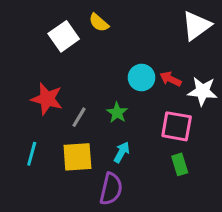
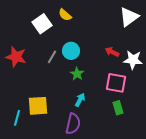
cyan circle: (142, 78) -> (71, 51), moved
red star: (47, 99) -> (16, 57), moved
gray line: (79, 117) -> (52, 57), moved
cyan line: (32, 154) -> (17, 118), moved
yellow square: (77, 157) -> (38, 106), moved

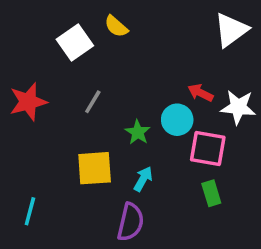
cyan circle: (71, 51) -> (177, 120), moved
red star: (16, 57) -> (28, 102), turned -30
yellow square: (38, 106) -> (95, 168), moved

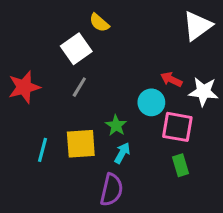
white square: (75, 43) -> (76, 49), moved
green star: (138, 132) -> (116, 125), moved
cyan line: (30, 211) -> (43, 150), moved

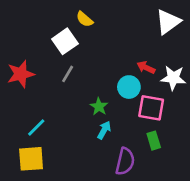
yellow square: (81, 144) -> (31, 159), moved
cyan line: (43, 150) -> (36, 127), turned 30
purple semicircle: (112, 190) -> (125, 161), moved

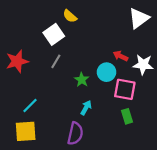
green star: (99, 107) -> (82, 80), moved
purple semicircle: (125, 161) -> (75, 134), moved

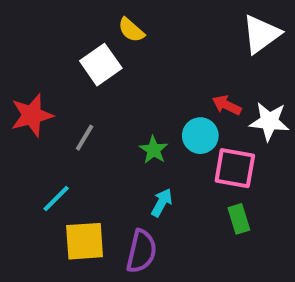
gray line: (56, 61) -> (85, 138), moved
yellow square: (26, 131) -> (85, 241), moved

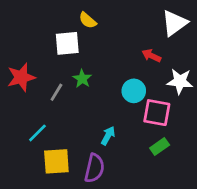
white square: (101, 65) -> (67, 43), turned 30
red arrow: (227, 105) -> (151, 56), moved
green star: (154, 150) -> (82, 79), moved
green rectangle: (239, 219) -> (160, 146), turned 72

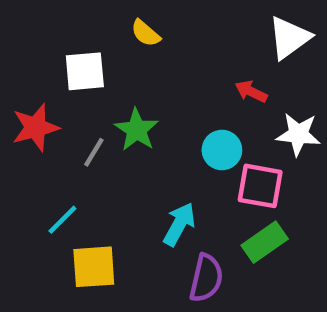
white square: (67, 43) -> (85, 71), moved
green star: (82, 79) -> (137, 130), size x1.4
cyan arrow: (108, 136) -> (179, 224), size x1.4
green rectangle: (160, 146) -> (265, 242), size x1.4
purple semicircle: (94, 168) -> (206, 278), moved

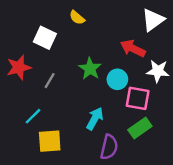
white square: (85, 71) -> (45, 38), turned 30
red arrow: (251, 92) -> (133, 48), size x1.5
green star: (137, 130) -> (90, 69), moved

